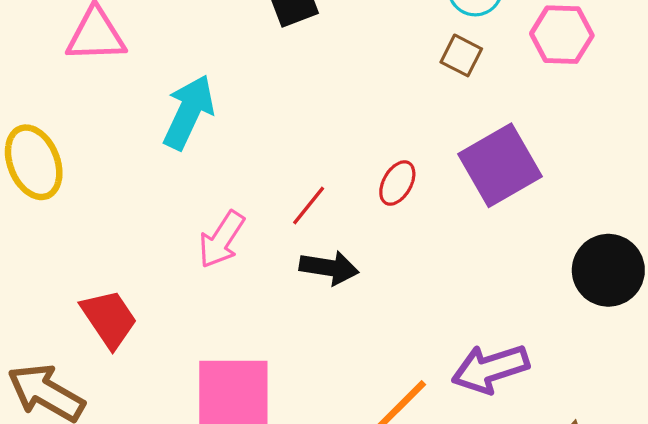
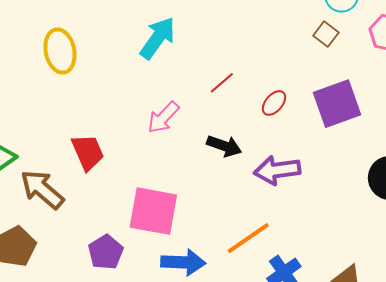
red line: (309, 205) -> (222, 83), moved
purple arrow: (490, 369) -> (277, 170), moved

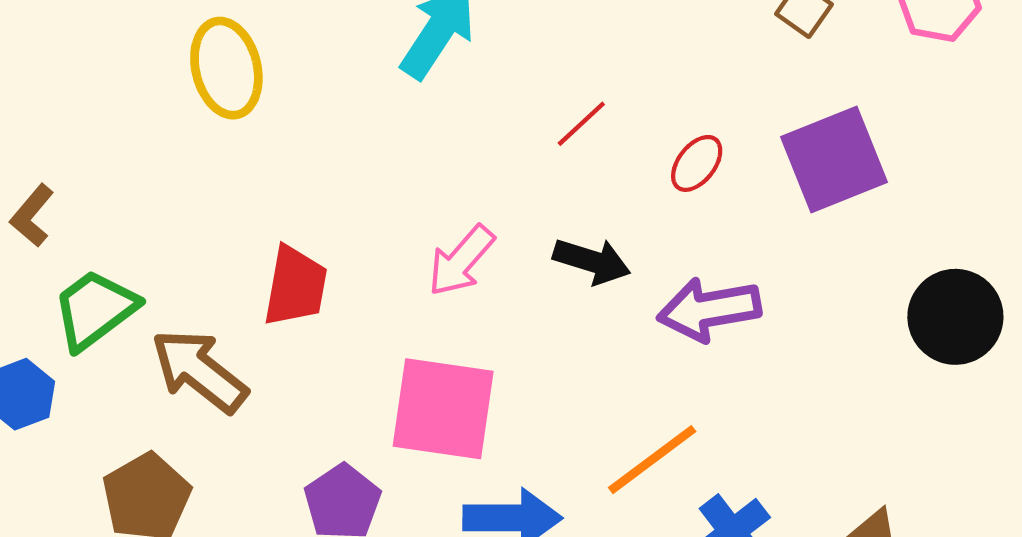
pink arrow: (163, 117) -> (461, 261), moved
red trapezoid: (88, 152) -> (295, 286), turned 36

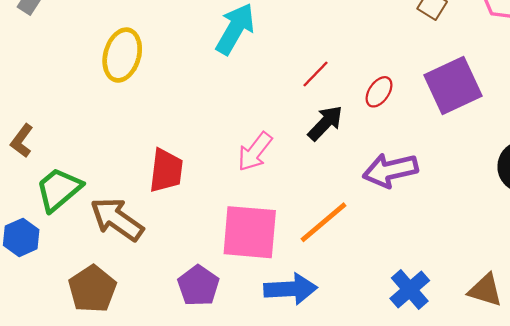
yellow ellipse: (226, 68) -> (122, 55), turned 33
black arrow: (592, 261) -> (325, 123), moved, turned -60
orange line: (652, 460) -> (324, 222), moved

